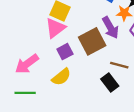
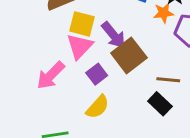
purple arrow: (110, 28) -> (114, 35), moved
pink arrow: (27, 64) -> (51, 75), moved

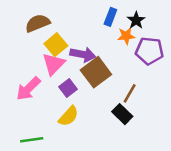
yellow square: (82, 24) -> (56, 45), turned 35
purple arrow: (114, 35) -> (83, 54), turned -40
brown line: (168, 80) -> (130, 93), turned -66

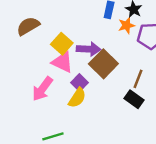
brown semicircle: (38, 23) -> (28, 26), moved
pink triangle: (54, 64) -> (62, 62), turned -40
yellow semicircle: (68, 116) -> (77, 98), moved

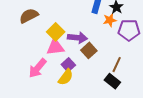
pink triangle: (62, 62) -> (55, 47), turned -36
brown square: (103, 64) -> (89, 50), size x0.7

